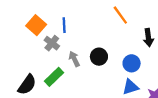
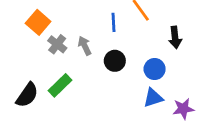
blue line: (64, 25) -> (113, 22), moved
gray arrow: (74, 59) -> (85, 46), moved

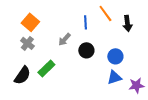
black arrow: (175, 37) -> (127, 23), moved
gray cross: (57, 44) -> (27, 43), moved
gray arrow: (85, 46) -> (64, 39), turned -112

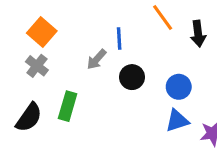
blue line: (85, 22) -> (119, 38), moved
green rectangle: (46, 68) -> (68, 106), turned -30

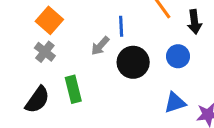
black circle: (132, 77) -> (133, 62), size x1.4
blue circle: (179, 87) -> (178, 56), moved
green rectangle: (68, 106) -> (73, 89), turned -30

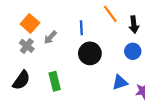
gray arrow: (100, 46) -> (50, 37), moved
blue circle: (178, 56) -> (133, 51), moved
green rectangle: (73, 89) -> (55, 81), moved

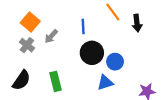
blue circle: (133, 51) -> (115, 62), moved
blue triangle: (120, 82) -> (105, 83), moved

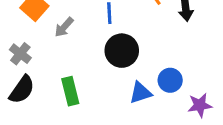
gray cross: (27, 45) -> (20, 54), moved
blue circle: (115, 62) -> (170, 80), moved

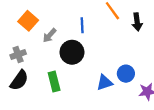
black circle: (122, 51) -> (72, 52), moved
gray cross: (20, 54) -> (18, 54), turned 32

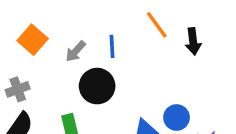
gray arrow: (50, 35) -> (76, 51), moved

